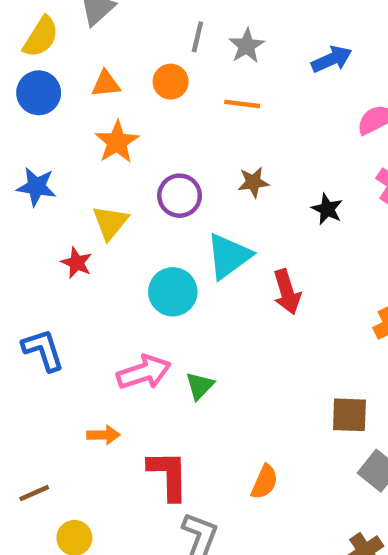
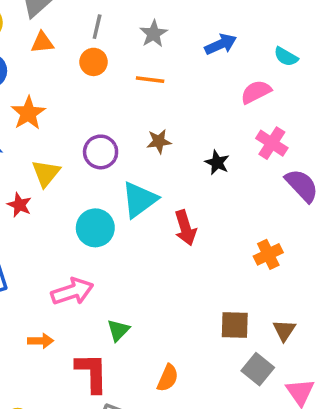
gray line: (197, 37) -> (97, 27), moved
orange triangle: (106, 84) -> (42, 43), moved
orange star: (117, 142) -> (28, 113), moved
green triangle: (200, 386) -> (118, 330), moved

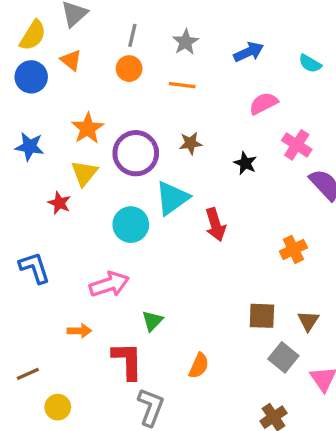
orange triangle: (42, 43) -> (71, 60), moved, turned 45
pink semicircle: (256, 92) -> (264, 103), moved
orange star: (28, 113) -> (88, 128), moved
purple circle: (101, 152) -> (136, 153), size x1.4

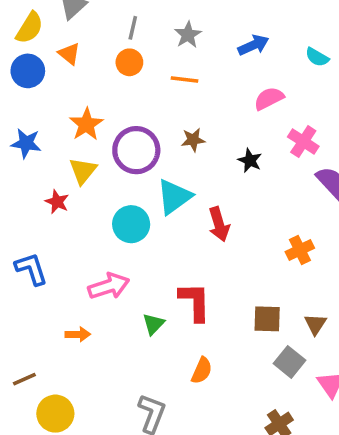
red L-shape: (127, 361) -> (195, 302), moved
yellow circle: (58, 407) -> (55, 414), size x1.4

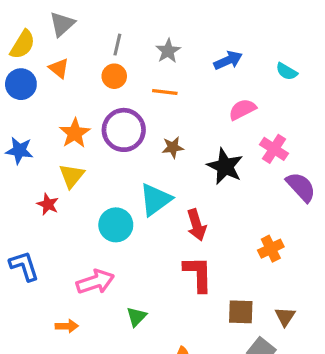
purple circle: (136, 150) -> (124, 130), moved
black star: (250, 160) -> (225, 166), size x1.6
red L-shape: (195, 302) -> (198, 274), moved

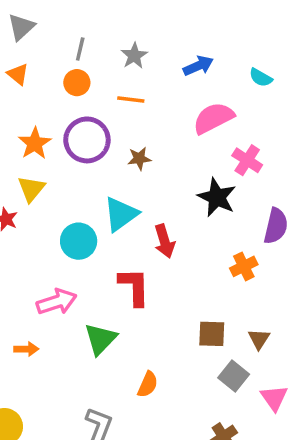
pink semicircle: (242, 109) -> (213, 118), size x1.4
black star: (225, 166) -> (217, 197), moved
purple semicircle: (301, 187) -> (276, 226), moved, turned 56
red L-shape: (198, 274) -> (134, 287), moved
green triangle: (136, 317) -> (100, 339), size x1.5

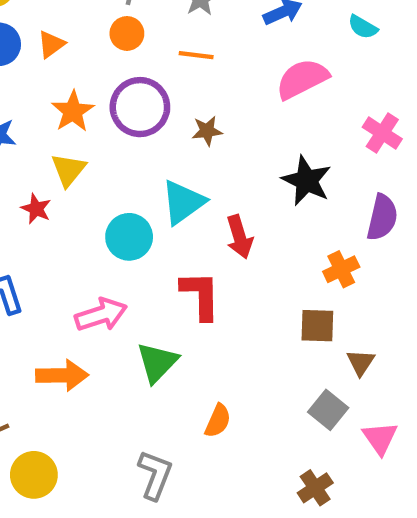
orange triangle: (18, 74) -> (51, 44), moved, turned 45
pink cross: (247, 160) -> (382, 133), moved
brown square: (212, 334) -> (317, 326), moved
orange arrow: (26, 349) -> (62, 375), size x1.6

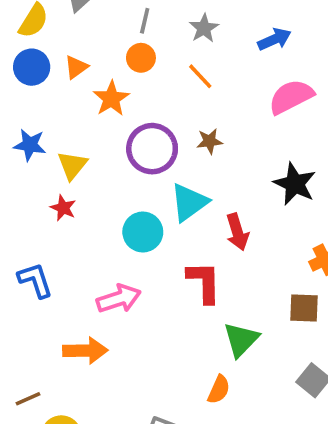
orange line: (196, 55) -> (200, 76), turned 40
purple circle: (140, 107) -> (152, 149), moved
orange star: (73, 111) -> (111, 99), moved
yellow triangle: (69, 170) -> (72, 165), moved
green triangle: (157, 362) -> (241, 339), moved

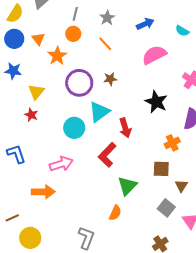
orange triangle: (76, 67) -> (38, 39), turned -32
blue star: (30, 145) -> (13, 71), moved
red L-shape: (204, 282) -> (107, 155), turned -135

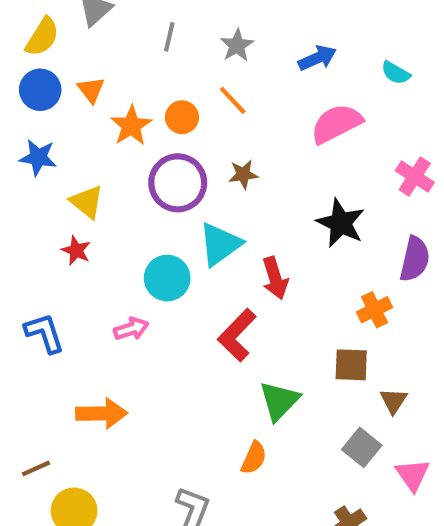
orange circle: (73, 34) -> (182, 117), moved
yellow triangle: (36, 92) -> (87, 202), turned -30
pink arrow: (61, 164) -> (131, 329), moved, size x0.7

